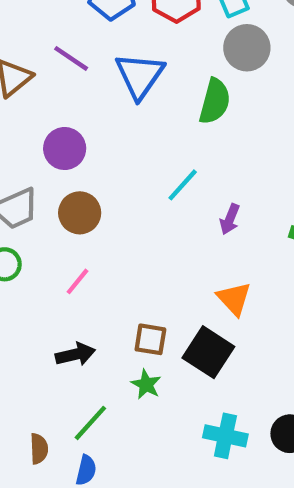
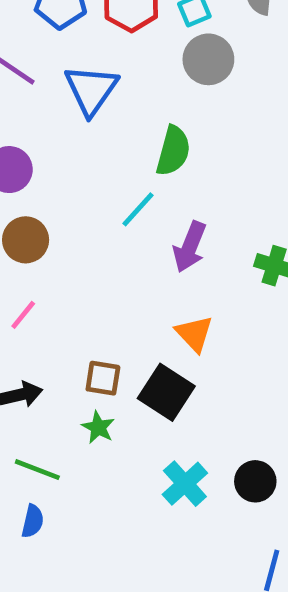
green semicircle: (215, 101) -> (173, 151), moved
purple arrow: (230, 219) -> (190, 247), size x1.5
green line: (90, 423) -> (37, 470), turned 69
cyan cross: (225, 436) -> (185, 484), turned 36

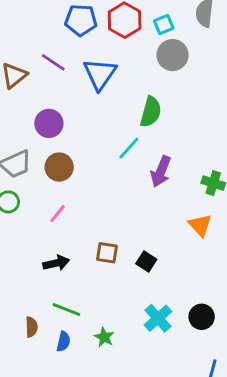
orange triangle: (194, 334) -> (200, 225), moved
black square: (166, 392) -> (146, 262), size x0.6
green star: (98, 427) -> (104, 337), moved

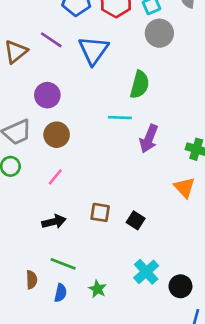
cyan line: (129, 148) -> (120, 118), turned 50
black circle: (202, 317) -> (180, 286), moved

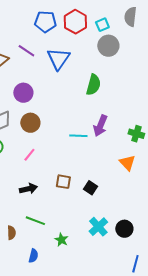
cyan line: (120, 118) -> (78, 136), moved
black circle: (180, 286) -> (124, 229), moved
blue semicircle: (61, 293) -> (33, 256), moved

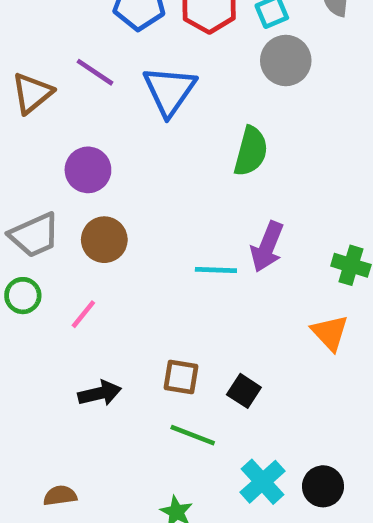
pink line: (29, 155) -> (83, 314), moved
green line: (35, 221) -> (193, 435), moved
brown semicircle: (11, 233) -> (60, 496), turned -96

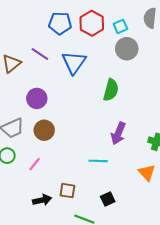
cyan line: (216, 270) -> (98, 161), moved
brown square: (181, 377) -> (67, 191), moved
black square: (244, 391) -> (108, 199), turned 32

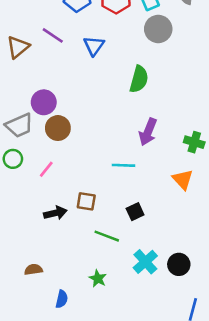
blue triangle: (74, 62) -> (94, 46), size x0.7
purple circle: (37, 98) -> (44, 102), moved

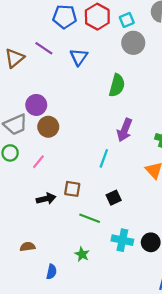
cyan line: (123, 165) -> (104, 158), turned -72
cyan cross: (145, 262) -> (122, 240), turned -36

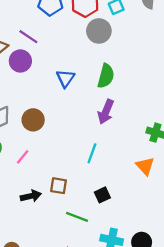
gray circle: (133, 43) -> (99, 31), moved
blue triangle: (79, 57) -> (65, 78), moved
purple circle: (36, 105) -> (20, 61), moved
purple arrow: (125, 130) -> (106, 112), moved

